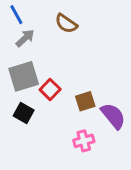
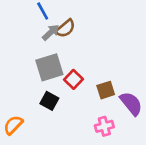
brown semicircle: (66, 23) -> (65, 28), moved, turned -75

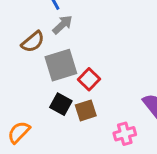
brown semicircle: (65, 28) -> (33, 42), moved
brown square: (106, 90) -> (86, 110), moved

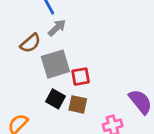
red square: (89, 79) -> (81, 77), turned 36
brown square: (86, 110) -> (78, 104), turned 30

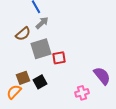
black square: (55, 99) -> (40, 82), moved, turned 32
brown square: (78, 104) -> (23, 78), moved, turned -32

